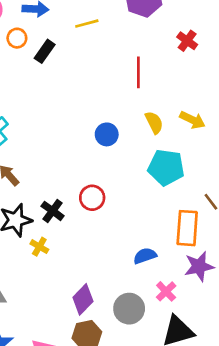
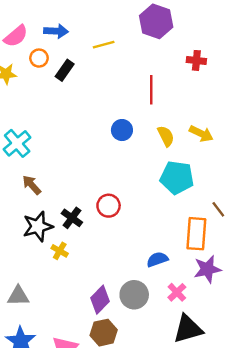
red cross: (187, 41) -> (196, 60), turned -30
blue circle: (107, 134) -> (122, 130), moved
gray circle: (129, 309) -> (134, 295), moved

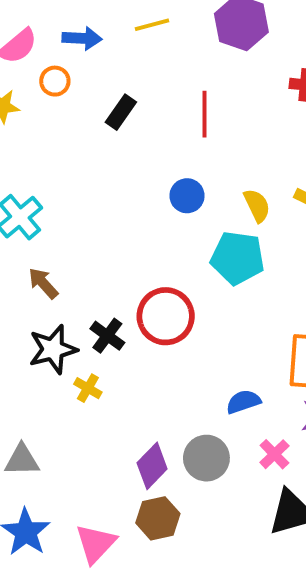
yellow line: (104, 45) -> (152, 25), moved
black rectangle: (65, 70) -> (121, 112), moved
red line: (151, 90) -> (204, 114), moved
cyan pentagon: (177, 178) -> (238, 258), moved
red circle: (109, 206) -> (166, 316), size x1.5

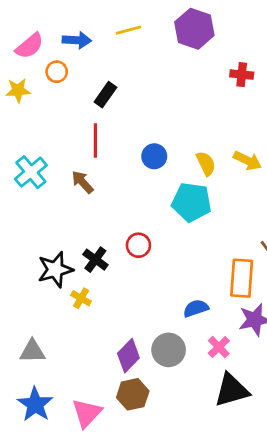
red line: (204, 114) -> (95, 141), moved
brown arrow: (43, 283) -> (83, 182), moved
red circle: (166, 316) -> (138, 245), size x0.6

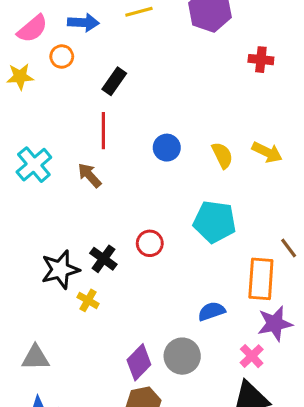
cyan pentagon: (192, 202) -> (215, 222), moved
pink cross: (219, 347) -> (252, 356), moved

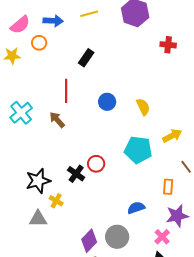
black rectangle: (114, 81) -> (86, 58), moved
yellow arrow: (267, 152) -> (172, 136), moved, turned -54
black cross: (103, 259) -> (76, 174), moved
orange rectangle: (261, 279) -> (168, 187), size x0.6
gray triangle: (36, 358) -> (38, 219), moved

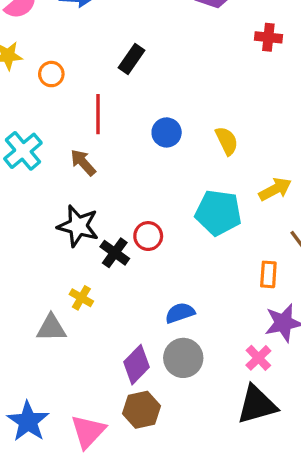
orange circle: (39, 43) -> (51, 74), moved
black star: (38, 181) -> (78, 226), moved, turned 30
blue semicircle: (136, 208) -> (180, 313), moved

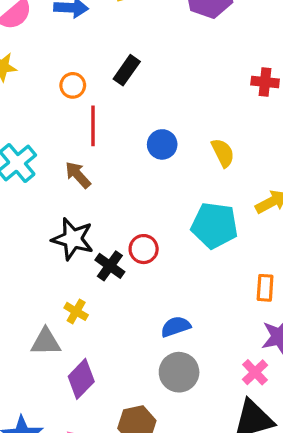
red cross: (268, 37) -> (265, 82), moved
orange circle: (51, 74) -> (73, 85), moved
purple diamond: (136, 365) -> (81, 379), moved

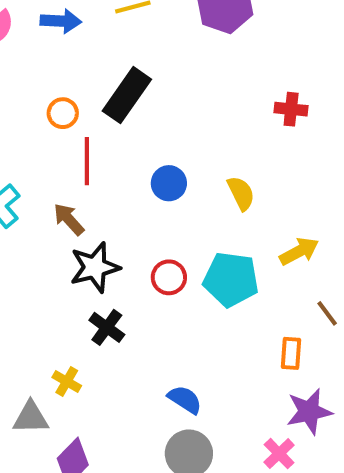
black rectangle: (127, 70) -> (127, 95), size x1.5
black star: (73, 239) -> (95, 267), moved, turned -30
red circle: (144, 249) -> (169, 277), moved
blue semicircle: (176, 327) -> (185, 400), turned 52

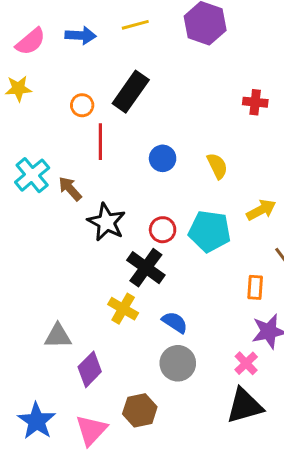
brown arrow: (69, 219) -> (70, 189), moved
black star: (95, 267) -> (106, 222), turned -30
black cross: (107, 327) -> (146, 268), moved, size x1.4
yellow cross: (67, 381) -> (123, 309), moved, size x1.4

